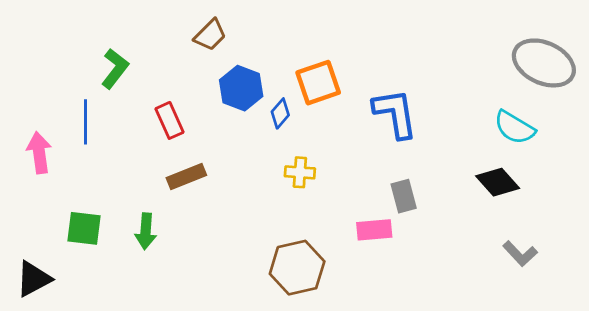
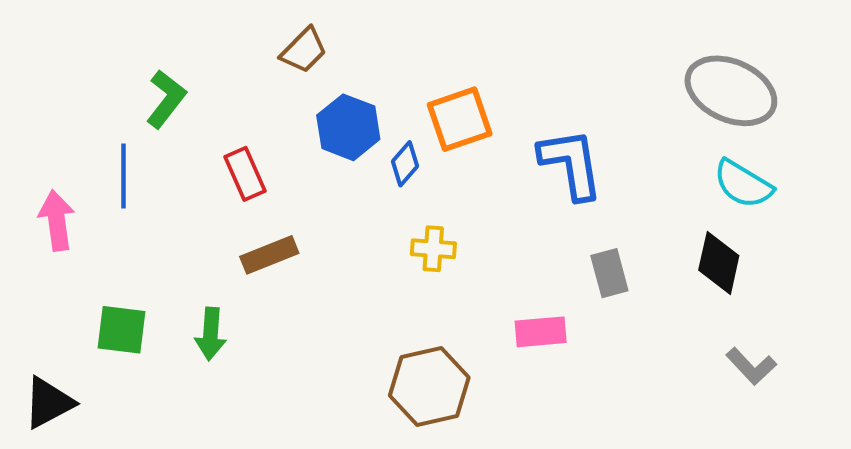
gray ellipse: (544, 63) -> (731, 91), moved
black diamond: (498, 182) -> (719, 263), turned 54
gray rectangle: (404, 196) -> (609, 273), moved

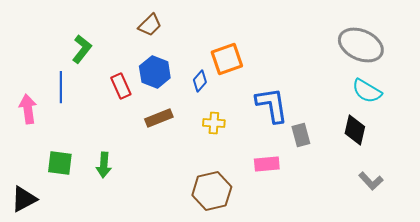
blue hexagon: (348, 127) -> (155, 72), moved
blue L-shape: (571, 164) -> (272, 105), moved
brown rectangle: (269, 255) -> (159, 118), moved

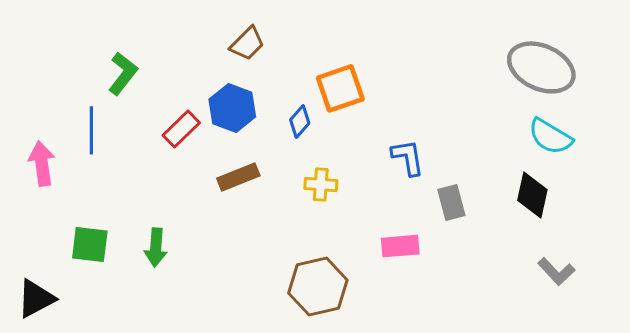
brown trapezoid: (150, 25) -> (247, 43), moved
red rectangle: (121, 86) -> (181, 129), turned 70
blue L-shape: (272, 105) -> (408, 157), size x0.7

